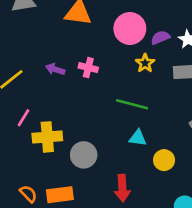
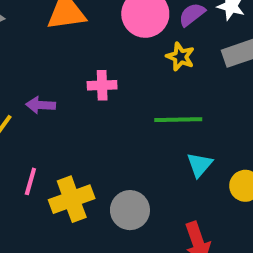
purple arrow: (55, 69) -> (41, 105), moved
cyan triangle: (138, 138) -> (200, 165), turned -42

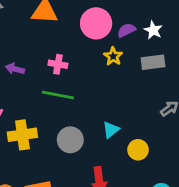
green line: (178, 120) -> (58, 95), moved
gray circle: (130, 210) -> (70, 140), moved

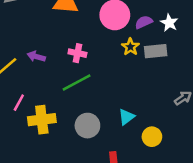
gray rectangle: (153, 62) -> (156, 51), moved
green line: (58, 95) -> (77, 83), turned -40

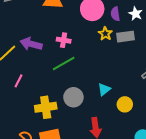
purple semicircle: (144, 22) -> (115, 14), turned -72
purple arrow: (36, 57) -> (31, 44), size x1.5
yellow cross: (42, 120) -> (46, 107), moved

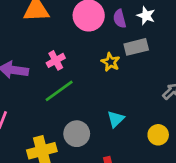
yellow star: (105, 34) -> (111, 62), moved
pink cross: (64, 40) -> (56, 60), turned -32
yellow circle: (125, 104) -> (158, 135), moved

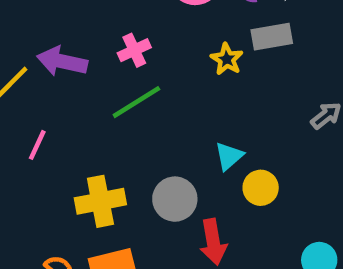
gray circle: (77, 134) -> (175, 199), moved
yellow circle: (158, 135) -> (261, 188), moved

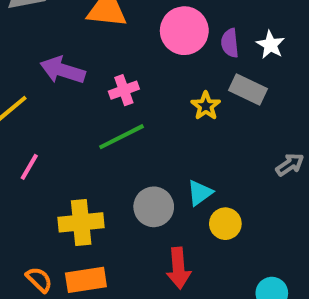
gray rectangle: (272, 37) -> (248, 89), turned 30
purple arrow: (62, 61) -> (63, 70), moved
gray circle: (175, 199) -> (154, 207), moved

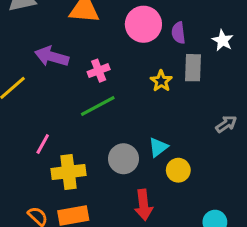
white star: (270, 45) -> (223, 40), moved
gray rectangle: (248, 89) -> (193, 68), turned 68
pink line: (29, 167) -> (43, 144), moved

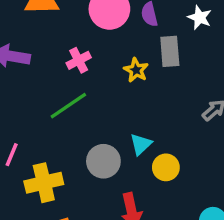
pink cross: (99, 71) -> (79, 60), moved

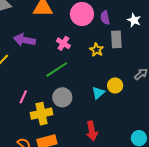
pink cross: (79, 60) -> (63, 43), turned -32
gray circle: (103, 161) -> (62, 97), moved
yellow circle: (166, 167) -> (115, 85), moved

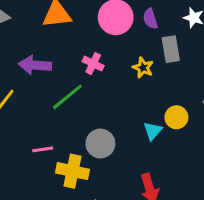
green line: (57, 69) -> (67, 97), moved
pink line: (23, 97) -> (43, 149), turned 64
yellow cross: (42, 114) -> (72, 171), turned 30

